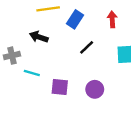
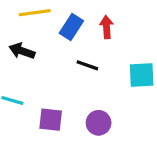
red arrow: (112, 19) -> (106, 27), moved
black line: (87, 47) -> (87, 65), turned 63

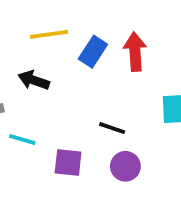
red arrow: (106, 27) -> (135, 52), size x1.4
black line: (87, 65) -> (112, 128), moved

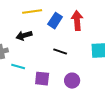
black arrow: (34, 80) -> (24, 36), turned -35
black line: (112, 128) -> (60, 52), moved

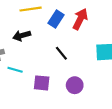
red arrow: (77, 21) -> (80, 19), turned 30
black line: (60, 52) -> (61, 53), turned 32

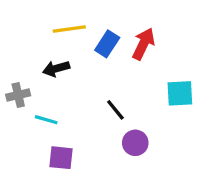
black line: (61, 53) -> (115, 110), moved
purple square: (42, 83) -> (61, 158), moved

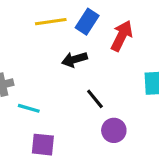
blue rectangle: (107, 44) -> (87, 22), moved
black arrow: (56, 69) -> (74, 59), moved

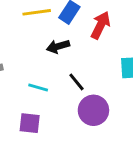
cyan line: (29, 108) -> (38, 88), moved
purple circle: (114, 130) -> (93, 110), size x1.4

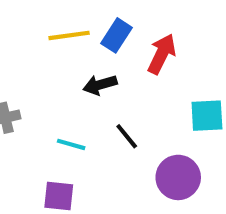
purple circle: (93, 110) -> (178, 177), moved

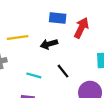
yellow line: (69, 35) -> (18, 38), moved
blue rectangle: (116, 35) -> (58, 18), turned 63

